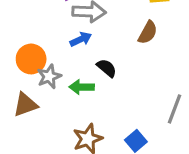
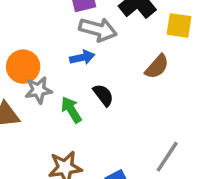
green arrow: (82, 87) -> (71, 110), turned 45

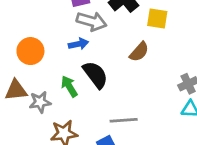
gray star: (38, 90) -> (40, 102), moved
black semicircle: (103, 95) -> (95, 75), size x1.5
gray line: (167, 157) -> (124, 120), moved, turned 52

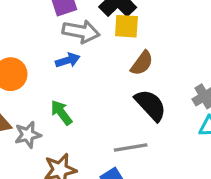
yellow square: (157, 18) -> (126, 26), moved
black semicircle: (95, 75) -> (151, 105), moved

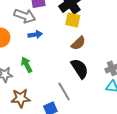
gray arrow: (81, 32) -> (25, 16), moved
gray line: (131, 147) -> (64, 92), turned 60

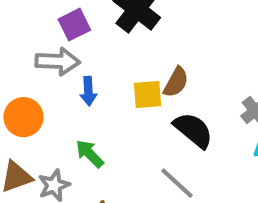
yellow square: (73, 20) -> (148, 95), moved
blue arrow: (35, 35) -> (88, 91), turned 112

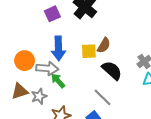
gray arrow: (58, 61) -> (47, 68), moved
blue arrow: (88, 91) -> (58, 48), size x1.6

